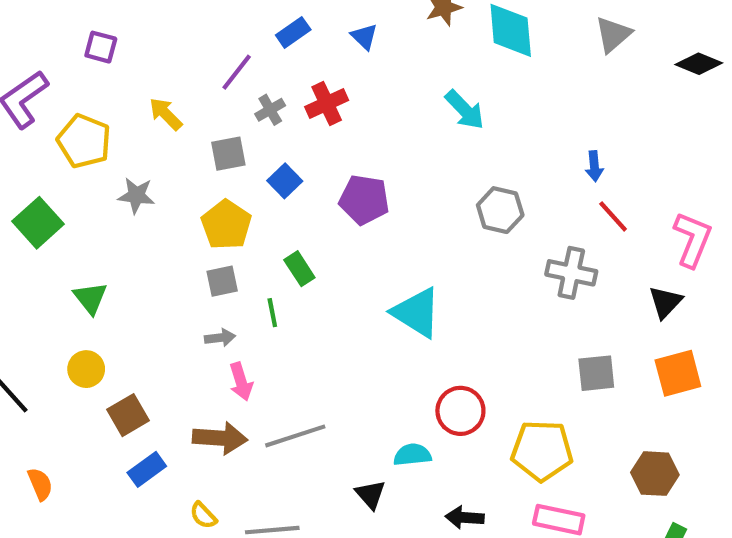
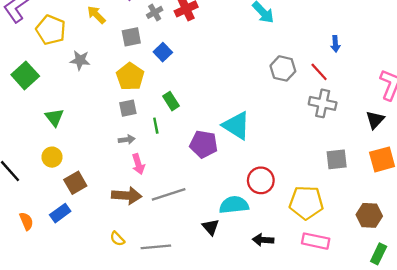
purple pentagon: (364, 200) -> (204, 144), moved
red line: (613, 216) -> (319, 72), moved
cyan semicircle: (412, 455) -> (234, 205), size x1.4
blue rectangle: (147, 469) -> (60, 213), moved

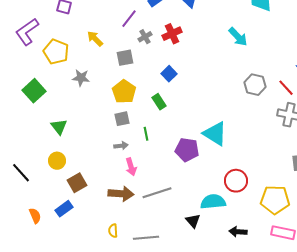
blue square: (163, 52) -> (169, 74), moved
green rectangle: (171, 101) -> (159, 102), moved
yellow semicircle: (117, 239) -> (113, 231), turned 40

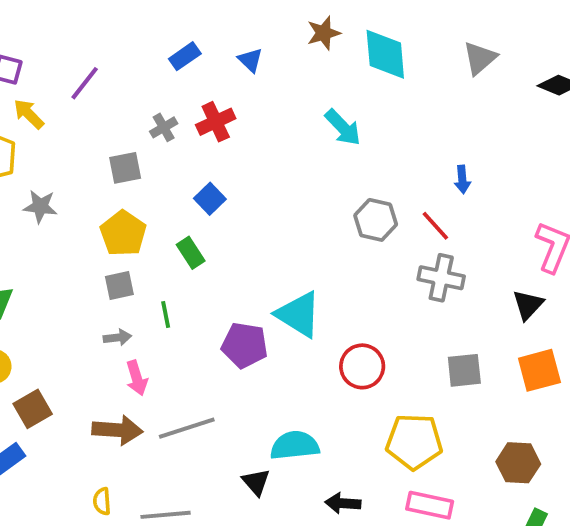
purple line: (129, 19) -> (85, 83), moved
yellow arrow: (95, 39) -> (29, 114), moved
red circle: (236, 181) -> (362, 366), moved

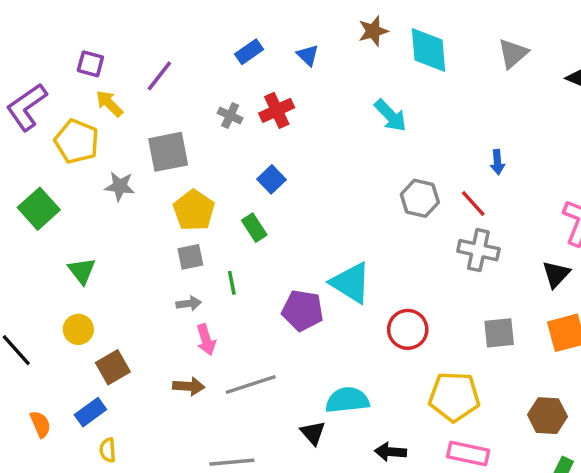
gray cross: (164, 127) -> (230, 116), turned -35
gray square: (125, 168) -> (168, 152), moved, size x1.4
brown arrow: (117, 430) -> (189, 386), size x0.7
yellow semicircle: (102, 501) -> (108, 450), moved

